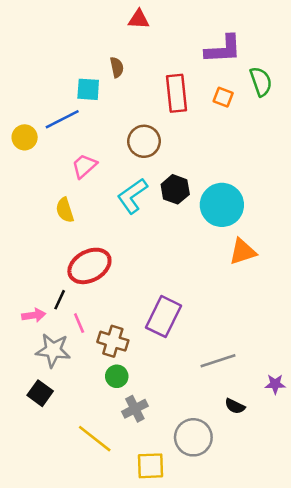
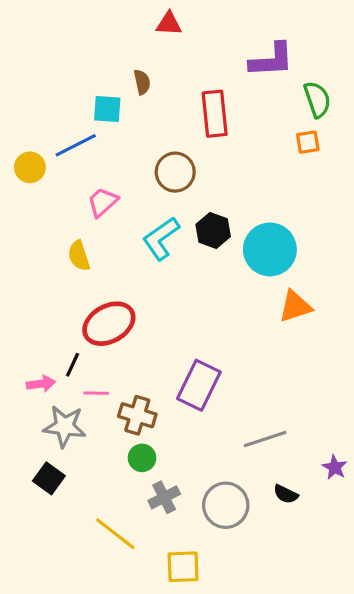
orange square: (223, 97) -> (308, 142), moved, turned -30
pink line: (79, 323) -> (96, 393), turned -66
purple star: (275, 384) -> (335, 467), turned 30
gray circle: (193, 437) -> (226, 505), moved

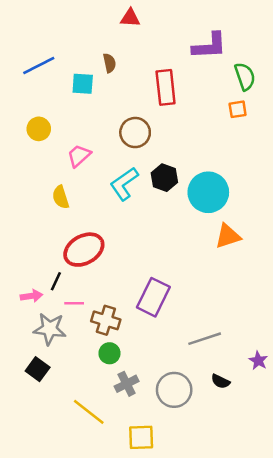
blue line: (76, 145) -> (39, 65), moved
yellow circle: (30, 167) -> (39, 129), moved

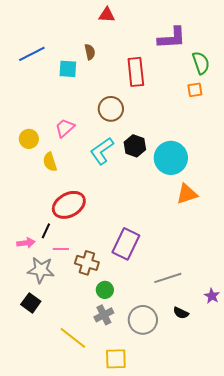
yellow circle: (39, 129) -> (29, 139), moved
green circle: (109, 353) -> (105, 290), moved

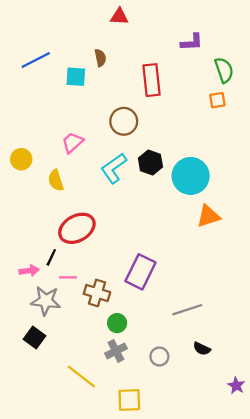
purple L-shape: (172, 38) -> (192, 42), size x0.7
yellow circle: (29, 139) -> (21, 159), moved
purple star: (212, 296) -> (236, 385), moved
gray circle: (143, 320) -> (159, 357), size x0.6

